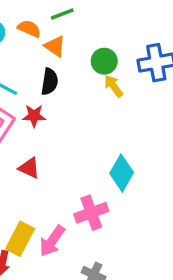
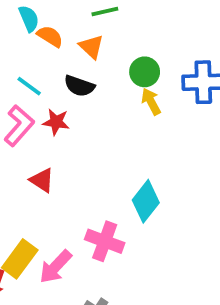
orange semicircle: (29, 29) -> (50, 36), moved
black semicircle: (50, 82) -> (79, 86), turned 92
pink cross: (91, 213) -> (105, 241), turned 32

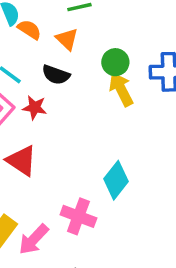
yellow arrow: (151, 102) -> (121, 89), size x1.4
red triangle: (42, 180) -> (21, 161), size x1.4

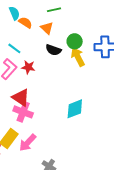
black semicircle: (56, 75) -> (53, 50), moved
cyan diamond: (116, 180) -> (75, 109), turned 30
pink cross: (78, 216) -> (23, 112), moved

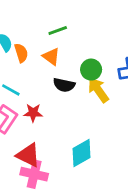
orange semicircle: (25, 23) -> (21, 53), turned 48
cyan diamond: (75, 109) -> (81, 153), moved

